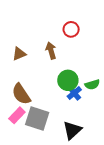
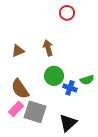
red circle: (71, 29) -> (67, 13), moved
green circle: (68, 80) -> (54, 76), moved
blue cross: (74, 93) -> (70, 88), turned -32

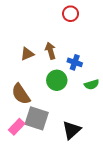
brown triangle: (18, 51) -> (27, 54), moved
blue cross: (70, 88) -> (75, 62), moved
pink rectangle: (16, 109) -> (17, 127), moved

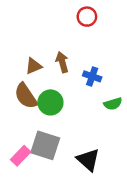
green circle: (57, 80) -> (50, 102), moved
brown semicircle: (21, 94) -> (26, 96), moved
black triangle: (72, 130) -> (88, 160), turned -36

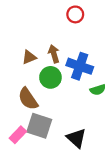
blue cross: (92, 76) -> (80, 66), size x1.6
brown semicircle: (26, 96) -> (28, 99), moved
green circle: (50, 102) -> (50, 77), moved

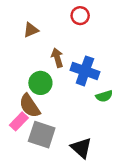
brown triangle: (29, 57) -> (31, 30), moved
green circle: (50, 77) -> (40, 83), moved
pink rectangle: (18, 135) -> (19, 121), moved

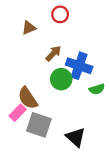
red circle: (80, 16) -> (60, 14), moved
brown arrow: (57, 58) -> (53, 53), turned 60
green circle: (40, 83) -> (61, 79), moved

